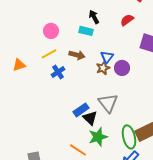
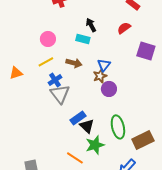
purple circle: (122, 68) -> (109, 89), moved
gray triangle: (108, 103) -> (60, 94), moved
green ellipse: (129, 137) -> (118, 127), moved

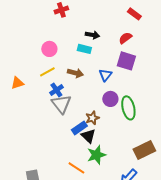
black arrow: (91, 25) -> (92, 35), turned 128
purple square: (146, 51) -> (126, 61), moved
brown star: (100, 76) -> (92, 118), moved
green ellipse: (118, 127) -> (128, 108), moved

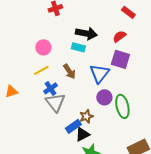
black arrow: (92, 35) -> (86, 33), size x1.5
brown arrow: (75, 73) -> (69, 71), turned 42
blue triangle: (105, 75) -> (99, 73), size x1.5
orange triangle: (17, 83) -> (11, 91), moved
black triangle: (88, 136) -> (82, 134), turned 49

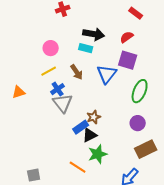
purple circle: (104, 97) -> (138, 123), moved
green ellipse: (122, 106) -> (140, 91), moved, turned 35

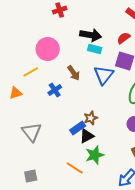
pink circle: (51, 48) -> (48, 49), size x1.5
cyan rectangle: (86, 48) -> (95, 49), moved
yellow line: (49, 71) -> (31, 72), moved
gray triangle: (63, 103) -> (32, 132), moved

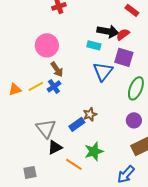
black arrow: (91, 35) -> (108, 31), moved
yellow line: (31, 72) -> (36, 86), moved
brown arrow: (74, 73) -> (57, 69), moved
gray triangle: (32, 132) -> (46, 128), moved
black triangle: (87, 136) -> (55, 147), moved

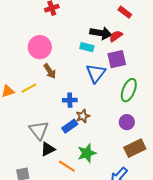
purple square: (124, 57) -> (117, 59), turned -30
blue cross: (54, 86) -> (70, 100), moved, turned 32

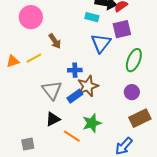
pink circle: (40, 47) -> (31, 17), moved
brown star: (83, 116) -> (88, 86), size x1.5
gray triangle: (39, 130) -> (52, 90), moved

